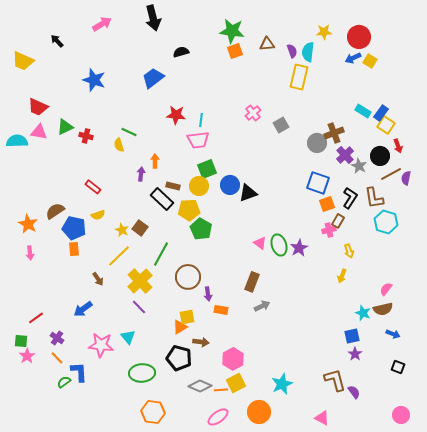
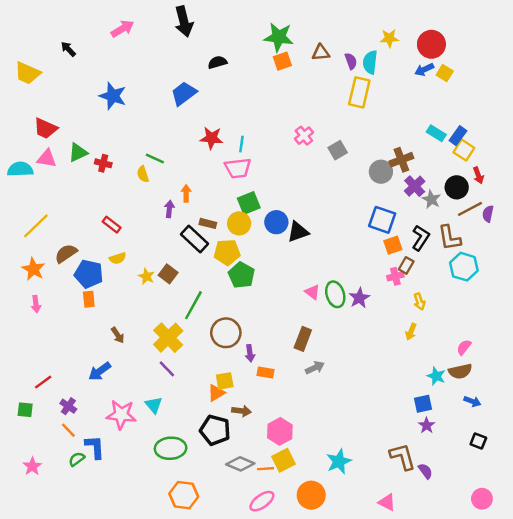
yellow line: (119, 256) -> (36, 226), moved
pink star: (27, 356) -> (32, 466), moved

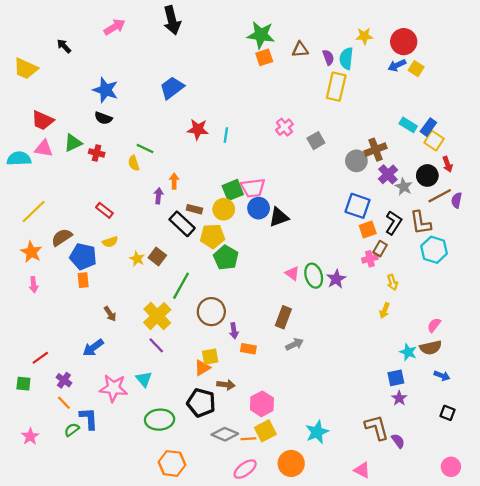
black semicircle: (217, 62) -> (103, 118), moved, turned -144
pink trapezoid: (238, 168) -> (253, 188), moved

